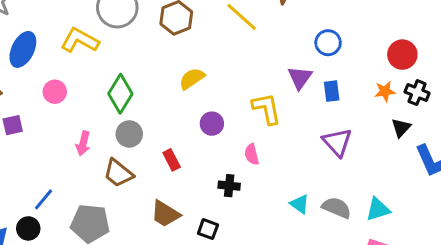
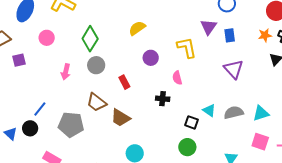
brown trapezoid: (118, 173) -> (97, 102), moved
gray semicircle: (337, 208) -> (234, 112), turned -36
black square: (208, 229) -> (192, 122), moved

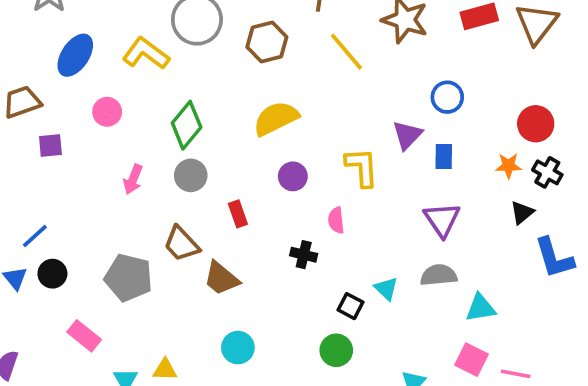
yellow semicircle: (137, 28) -> (276, 118), size x1.4
blue line: (40, 109) -> (35, 236), moved
gray semicircle: (234, 112) -> (439, 275), moved

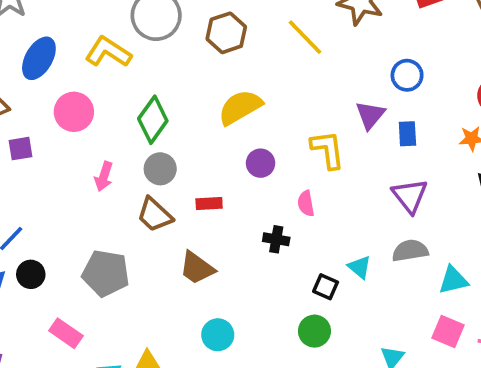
pink circle: (107, 112) -> (74, 112), size x1.4
red rectangle: (238, 214) -> (209, 204), turned -70
brown trapezoid: (181, 244) -> (155, 215), moved

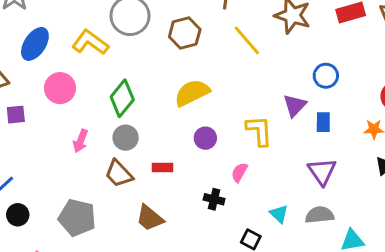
pink semicircle: (306, 203) -> (239, 172), turned 36
cyan triangle: (360, 267) -> (279, 214), moved

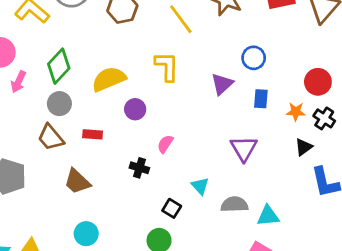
yellow semicircle: (192, 93) -> (109, 79), moved
blue rectangle: (323, 122) -> (261, 99), moved
yellow L-shape: (259, 131) -> (167, 66), moved
pink arrow: (80, 141) -> (18, 82), moved
gray semicircle: (320, 215) -> (234, 204), moved

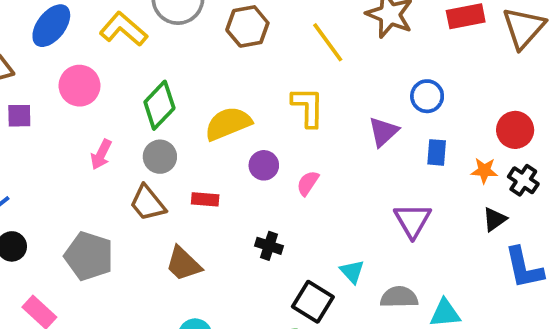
pink arrow: (18, 82) -> (101, 155), moved
pink semicircle: (165, 144) -> (308, 183), moved
black square: (172, 208) -> (313, 302), size x1.5

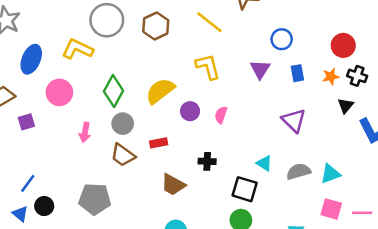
brown trapezoid: (183, 264) -> (173, 185), moved

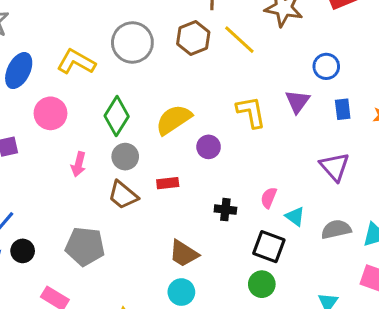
gray circle: (107, 20) -> (132, 43), moved
brown hexagon: (156, 26) -> (193, 38), moved
yellow L-shape: (208, 67) -> (251, 112), moved
pink semicircle: (221, 115) -> (269, 198), moved
brown trapezoid: (173, 185) -> (184, 254), moved

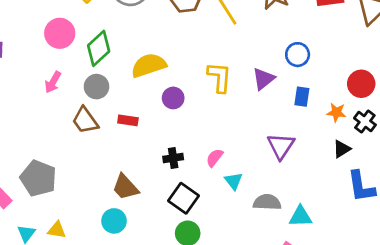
pink circle: (50, 113) -> (60, 33), moved
black cross: (225, 210) -> (173, 158), turned -30
gray pentagon: (85, 246) -> (38, 178), moved
black square: (269, 247) -> (184, 198), moved

